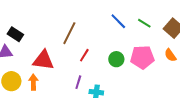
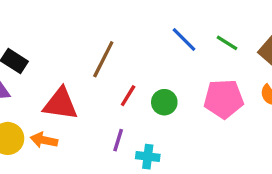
green circle: (116, 59) -> (164, 102), moved
orange arrow: (33, 82) -> (44, 140), turned -77

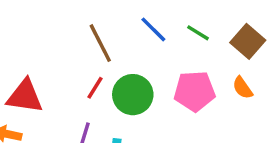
brown line: (103, 59) -> (100, 43), moved, turned -54
green circle: (164, 102) -> (133, 95), size x1.5

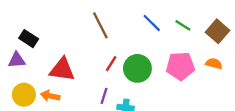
brown line: (100, 43) -> (100, 25), moved
orange semicircle: (243, 88) -> (214, 64), turned 140

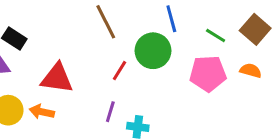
blue line: (152, 23) -> (171, 19), turned 30
green line: (183, 25) -> (216, 35), moved
green circle: (137, 68) -> (153, 51), moved

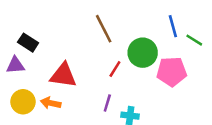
blue line: (171, 19) -> (173, 26), moved
pink pentagon: (208, 74) -> (172, 72), moved

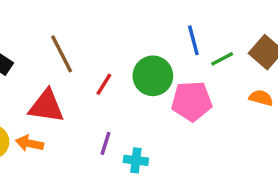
brown line: (104, 29) -> (62, 54), moved
green line: (194, 40) -> (222, 59), turned -60
red line: (115, 69) -> (104, 84), moved

